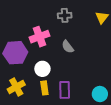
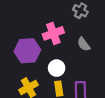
gray cross: (65, 15) -> (80, 11), turned 32

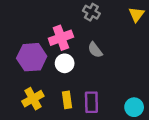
white circle: (57, 68) -> (65, 63), moved

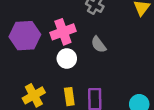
purple hexagon: (32, 57) -> (25, 36), moved

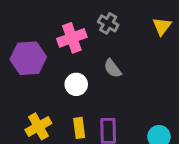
pink cross: (63, 32) -> (72, 38), moved

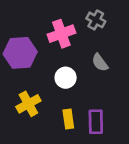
yellow cross: (38, 126) -> (28, 104), moved

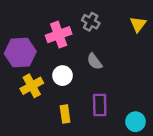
yellow cross: (28, 104) -> (32, 86), moved
purple rectangle: (96, 122) -> (100, 105), moved

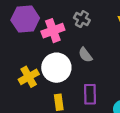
purple hexagon: (20, 53) -> (25, 19), moved
white circle: (63, 76) -> (56, 68), size x1.6

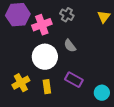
yellow cross: (29, 77) -> (21, 83), moved
purple rectangle: (90, 94) -> (74, 80), turned -60

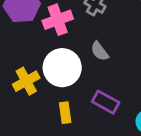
yellow cross: (21, 83) -> (26, 81), moved

